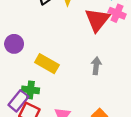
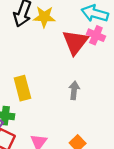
yellow rectangle: (47, 64) -> (22, 88), turned 45

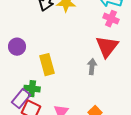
red triangle: (75, 42) -> (107, 47), moved

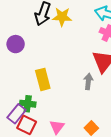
purple circle: (17, 47) -> (16, 44), moved

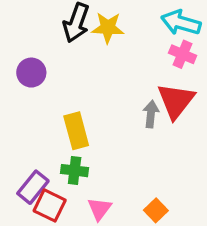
gray arrow: (88, 81) -> (151, 114), moved
green cross: (28, 104) -> (75, 171), moved

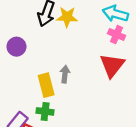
gray arrow: (151, 114) -> (65, 74), moved

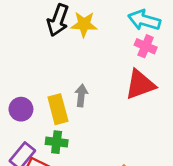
purple circle: (16, 47) -> (21, 109), moved
red triangle: (112, 65) -> (140, 85), turned 32

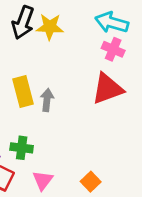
yellow rectangle: (58, 109) -> (23, 92), moved

